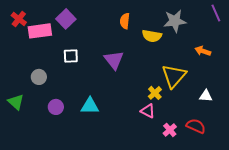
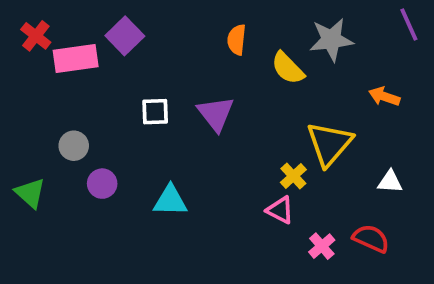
yellow semicircle: (152, 36) -> (288, 68), turned 36
white square: (71, 56) -> (155, 112), moved
purple circle: (56, 107) -> (102, 184), moved

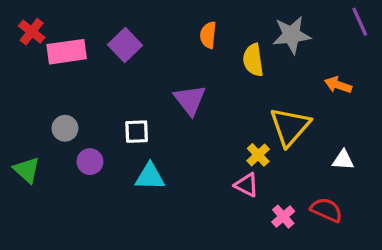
purple square: (125, 36) -> (125, 45), moved
yellow semicircle: (288, 68) -> (253, 60), turned 36
white square: (155, 112) -> (137, 132), moved

